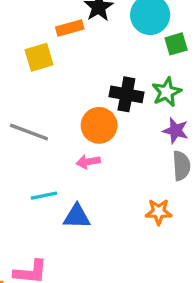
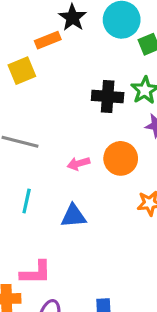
orange circle: (99, 125) -> (121, 158), moved
cyan line: (44, 196) -> (27, 201), moved, turned -60

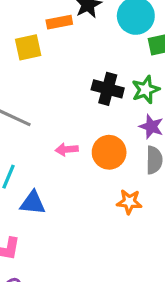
blue triangle: (74, 216) -> (33, 203), moved

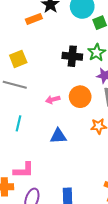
yellow square: (28, 47) -> (18, 59), moved
blue triangle: (33, 203) -> (58, 136), moved

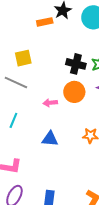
orange circle: (80, 97) -> (74, 92), moved

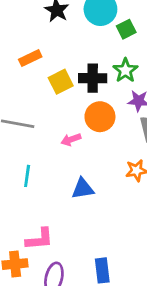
orange rectangle: (45, 22) -> (30, 58), moved
yellow square: (23, 58) -> (61, 82), moved

